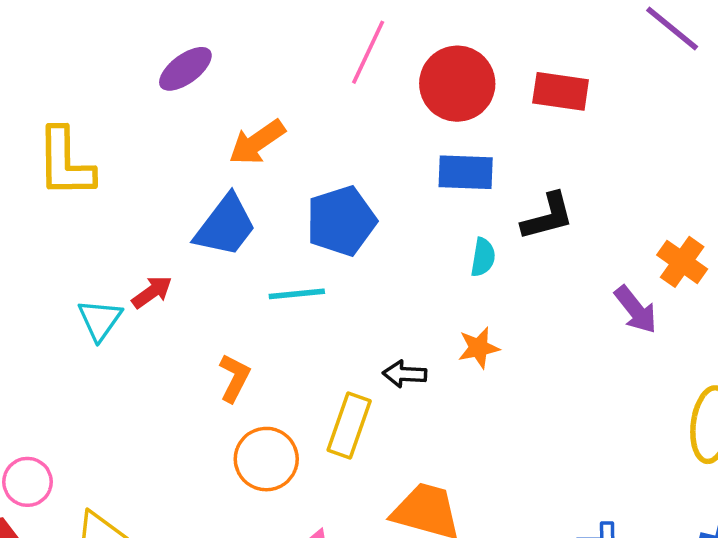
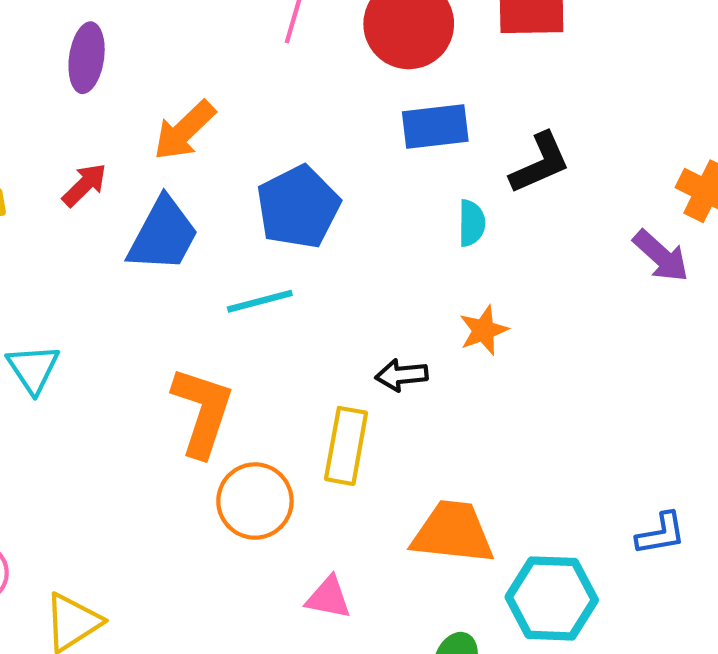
purple ellipse: (185, 69) -> (87, 58), turned -36
red arrow: (152, 292) -> (84, 185), moved
orange L-shape: (234, 378) -> (202, 412), size x1.6

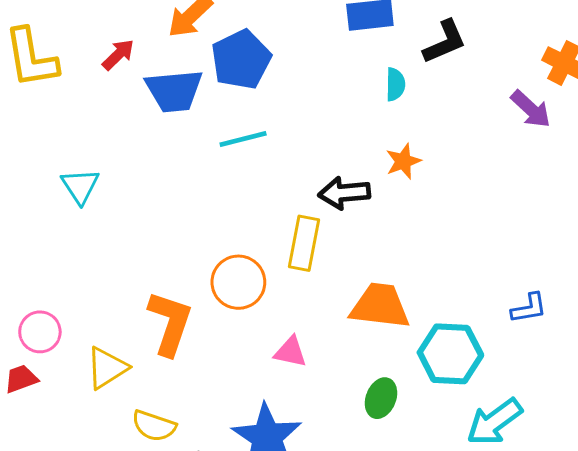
blue pentagon: (298, 207) -> (241, 60), moved
blue trapezoid: (163, 235) -> (174, 91), turned 56
black arrow: (402, 375) -> (344, 193), size x1.4
orange L-shape: (202, 412) -> (170, 323), moved

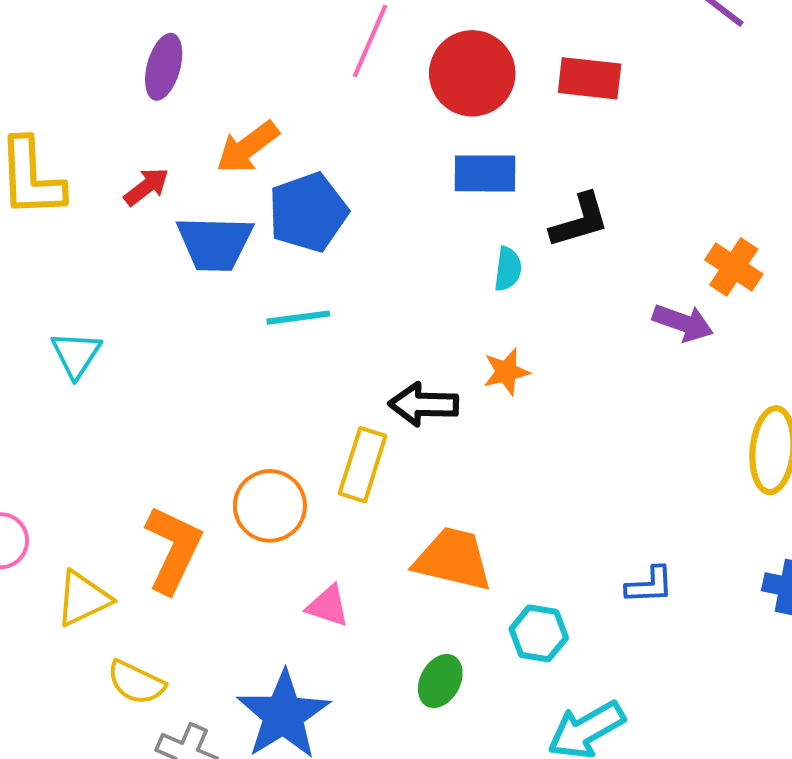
purple arrow: (531, 109) -> (683, 323), turned -30
cyan hexagon: (450, 354) -> (539, 633), size x0.7

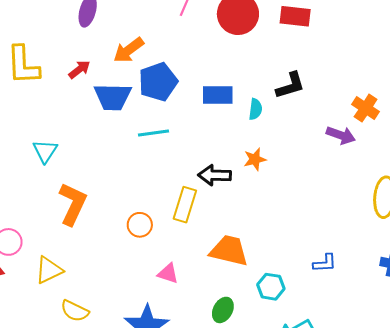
blue rectangle: (485, 173) -> (218, 95), moved
orange circle: (270, 506) -> (140, 225), size x0.7
orange L-shape: (173, 549) -> (73, 204), moved

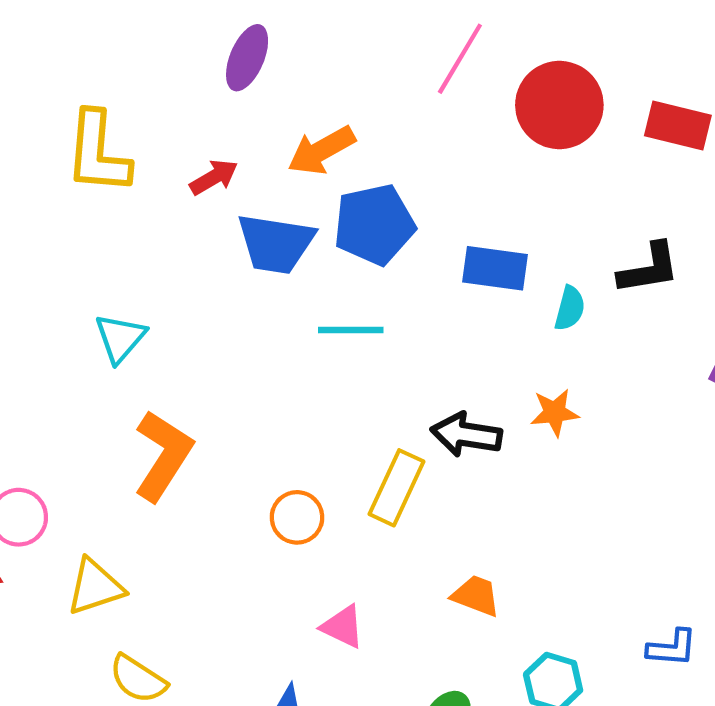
orange trapezoid: (229, 251) -> (476, 596), size x0.6

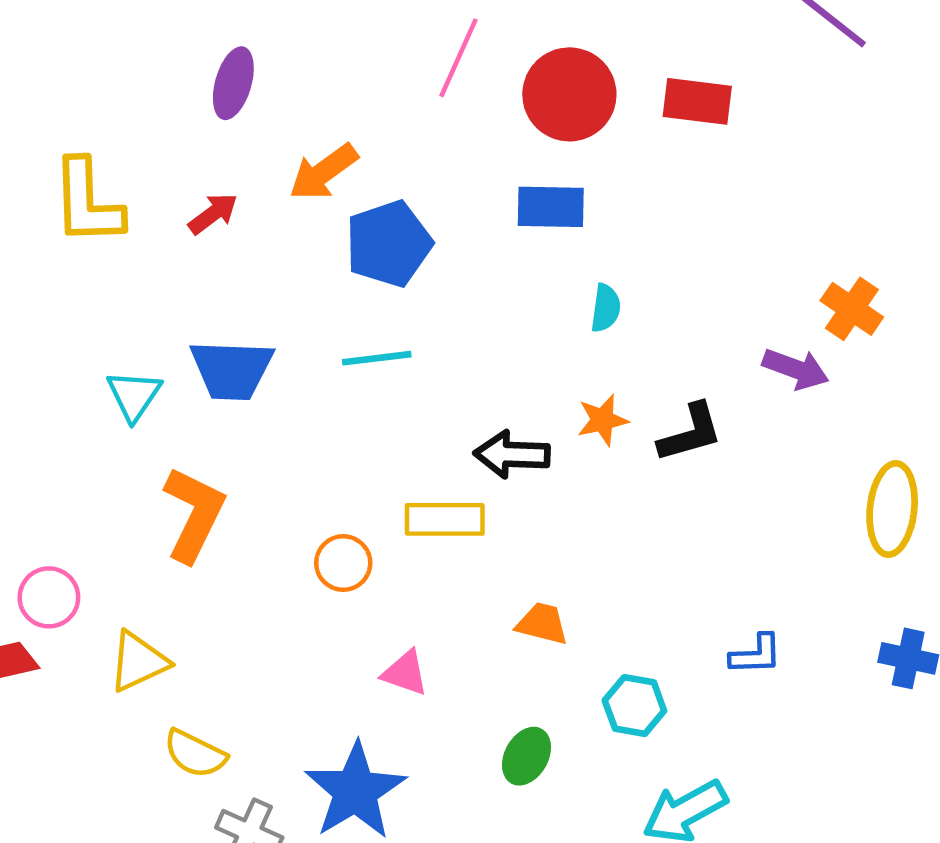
blue trapezoid: (276, 244) -> (232, 370), moved
blue rectangle: (495, 268) -> (551, 207), moved
black L-shape: (649, 269) -> (690, 433), moved
yellow rectangle: (396, 488) -> (445, 519), turned 72

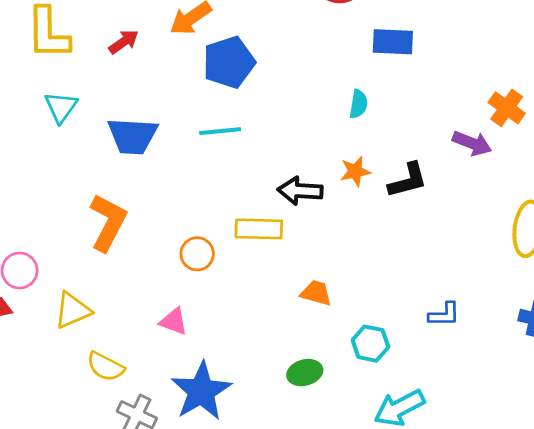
blue rectangle: (551, 207) -> (393, 42), moved
cyan triangle: (134, 395) -> (61, 107), moved
pink triangle: (405, 673) -> (174, 321), moved
green ellipse: (526, 756) -> (305, 373), turned 44

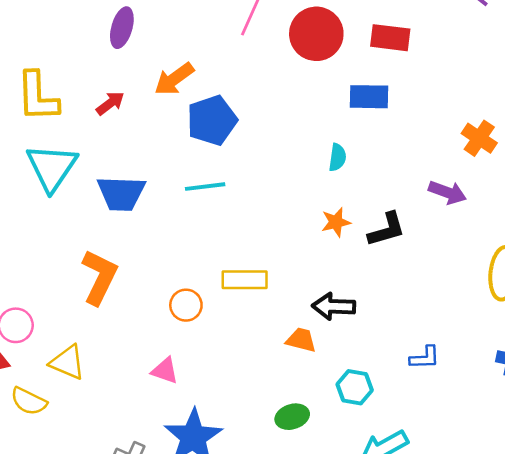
cyan triangle: (61, 107) -> (52, 167), size x1.6
orange cross: (507, 108) -> (479, 138), moved
black arrow: (300, 191) -> (334, 306), moved
yellow triangle: (73, 310) -> (68, 362), turned 48
yellow semicircle: (105, 367) -> (29, 401), moved

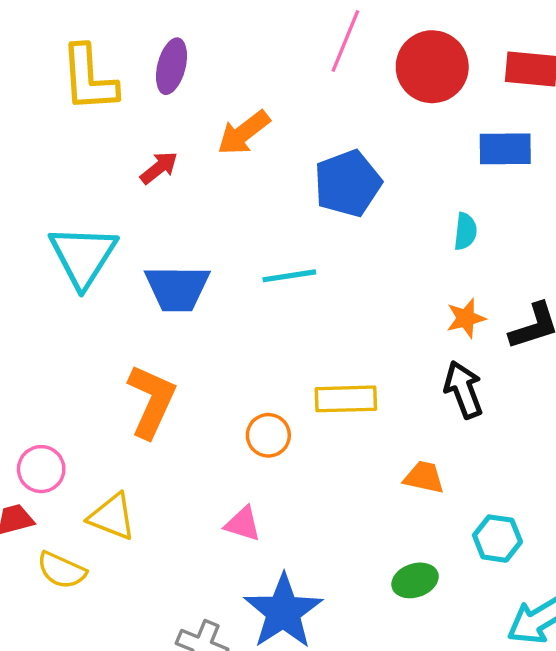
yellow L-shape: (38, 97) -> (89, 78), moved
blue pentagon: (212, 120) -> (348, 183), moved
black arrow: (334, 306) -> (463, 390), moved, turned 69

